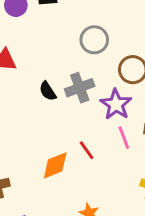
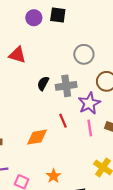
black semicircle: (48, 91) -> (43, 83), turned 48
red line: (87, 150) -> (63, 121), moved

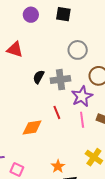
black square: (58, 15) -> (63, 14), moved
orange star: (54, 176) -> (58, 166), moved

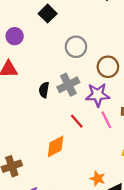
black square: (63, 14) -> (48, 14), turned -35
purple circle: (31, 15) -> (15, 36), moved
purple star: (82, 96) -> (98, 95), turned -30

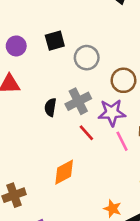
black square: (48, 14) -> (55, 41), moved, turned 30
red line: (77, 121) -> (86, 133), moved

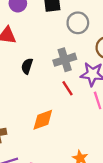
black semicircle: (50, 107) -> (27, 66), moved

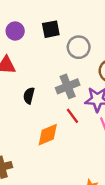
orange diamond: (43, 120) -> (48, 135), moved

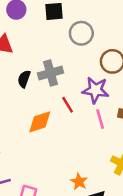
gray cross: (68, 86) -> (51, 73), moved

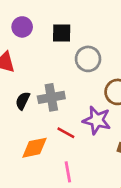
red line: (68, 105) -> (66, 133), turned -36
pink line: (100, 119) -> (68, 172), moved

